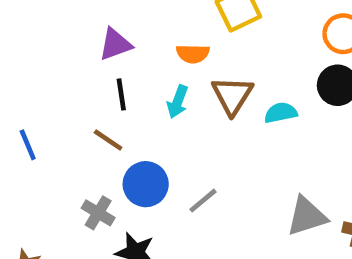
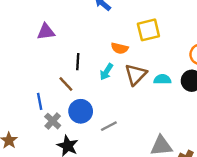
purple triangle: (115, 44) -> (46, 32), moved
cyan semicircle: (281, 113) -> (162, 79), moved
blue line: (28, 145) -> (40, 101), moved

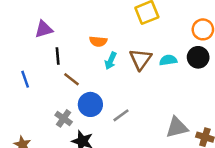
orange semicircle: (120, 48) -> (98, 41), moved
black line: (78, 62) -> (58, 56), moved
blue line: (40, 101) -> (25, 79), moved

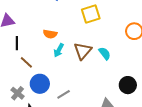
black circle: (198, 57) -> (128, 85), moved
cyan semicircle: (168, 60) -> (105, 53), turned 56

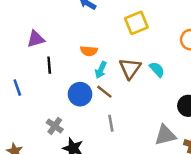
brown line: (26, 62) -> (104, 92), moved
blue circle: (40, 84) -> (80, 94), moved
gray line: (64, 94) -> (111, 123), turned -64

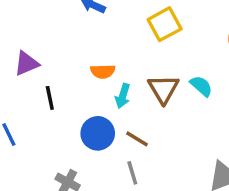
brown line: (104, 92) -> (137, 139), moved
gray line: (111, 123) -> (132, 173), moved

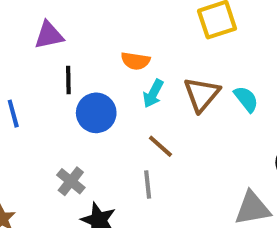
blue circle: (98, 133) -> (96, 113), moved

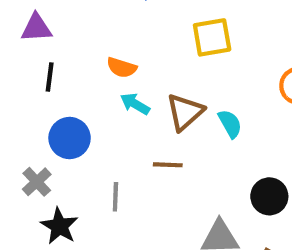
cyan arrow: (153, 94) -> (135, 104), turned 84
blue circle: (96, 113) -> (70, 138), moved
brown line: (160, 146) -> (168, 165), moved, turned -48

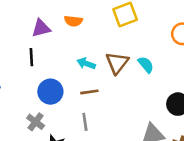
purple triangle: (36, 28) -> (41, 28), moved
orange semicircle: (122, 67) -> (73, 21), moved
brown line: (168, 165) -> (89, 92), moved

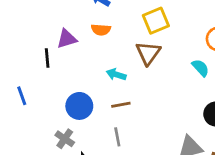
black line: (31, 57) -> (47, 58), moved
brown triangle: (117, 63) -> (148, 53), moved
cyan semicircle: (146, 65) -> (200, 68), moved

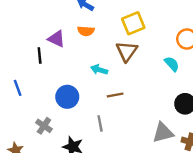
purple triangle: (67, 39) -> (56, 39), turned 42
brown line: (121, 105) -> (115, 95), moved
gray cross: (65, 139) -> (44, 126), moved

